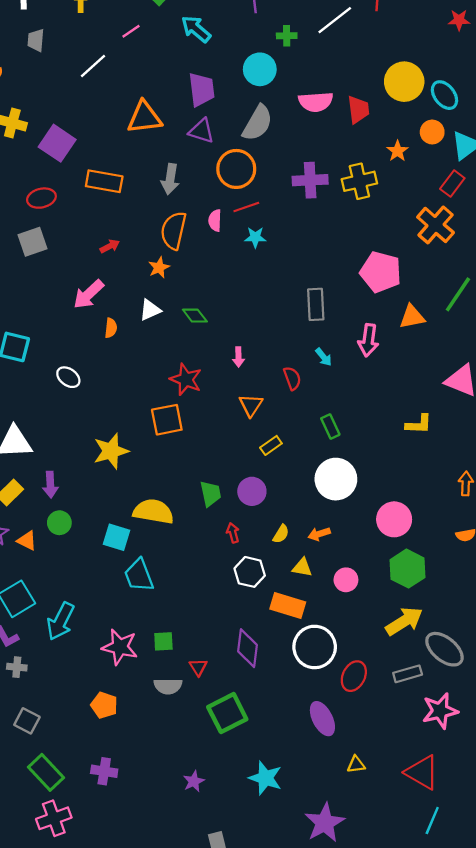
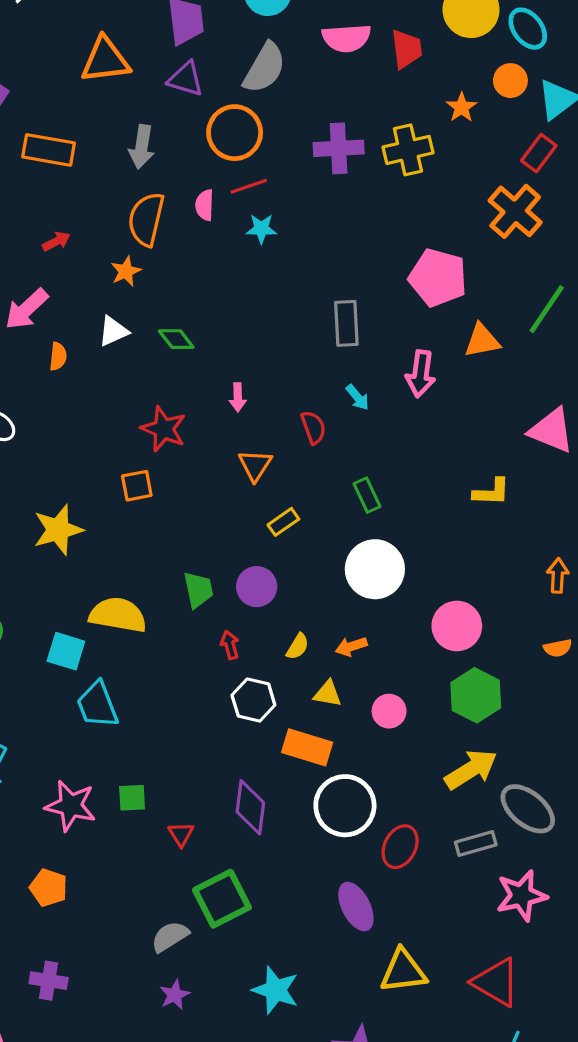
orange square: (167, 420) -> (137, 486), size x0.7
gray semicircle: (168, 686) -> (170, 936), moved, turned 148
yellow triangle: (356, 765) -> (403, 971), size x1.8

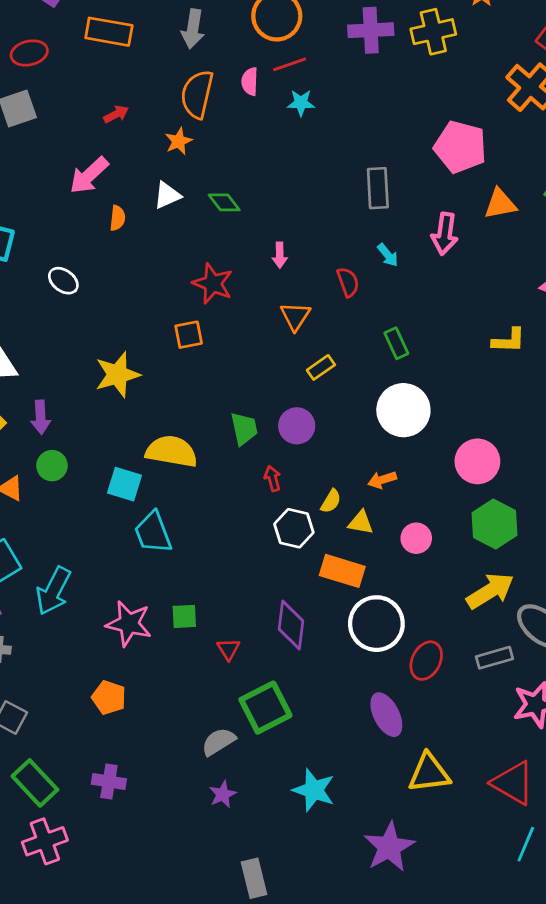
yellow semicircle: (298, 646) -> (331, 501), moved

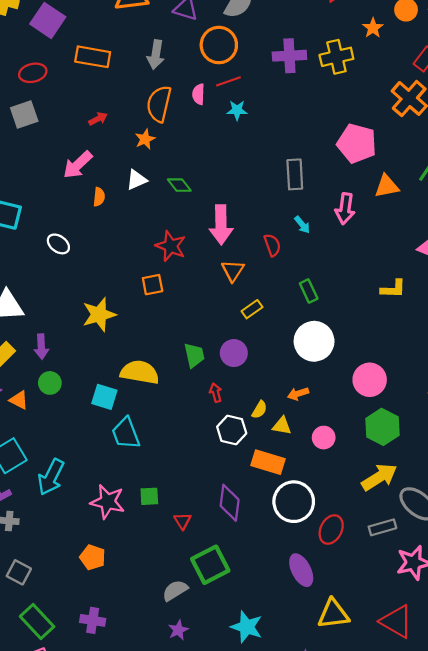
pink arrow: (280, 255) -> (221, 225), size x2.0

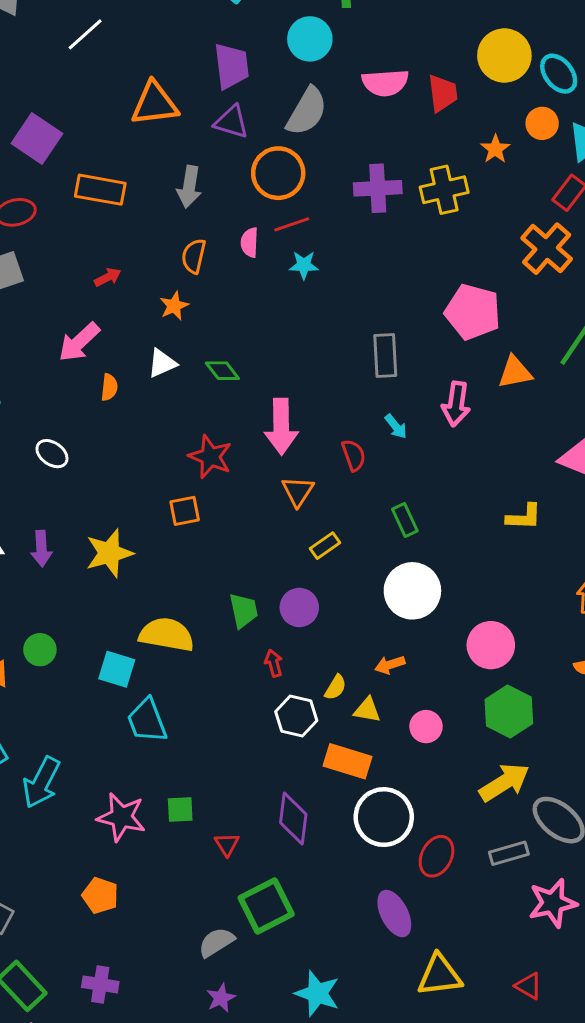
orange semicircle: (159, 104) -> (194, 256), size x0.7
purple arrow: (41, 347) -> (41, 549), moved
red triangle: (396, 621) -> (529, 986), size x0.6

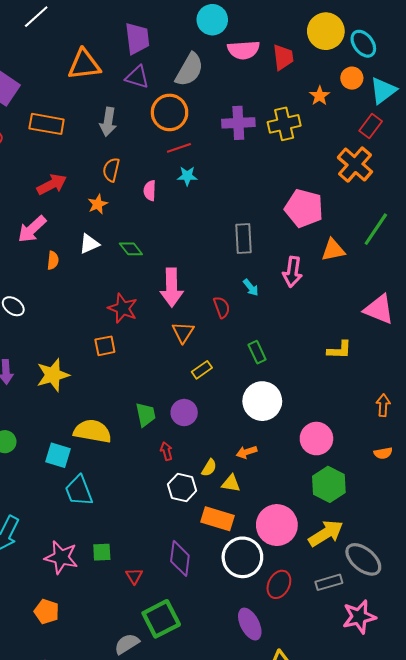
cyan circle: (310, 39) -> (212, 20), moved
pink semicircle: (250, 243) -> (150, 191), moved
red arrow: (108, 277) -> (52, 184), size x1.6
pink circle: (426, 727) -> (277, 525), moved, size x1.8

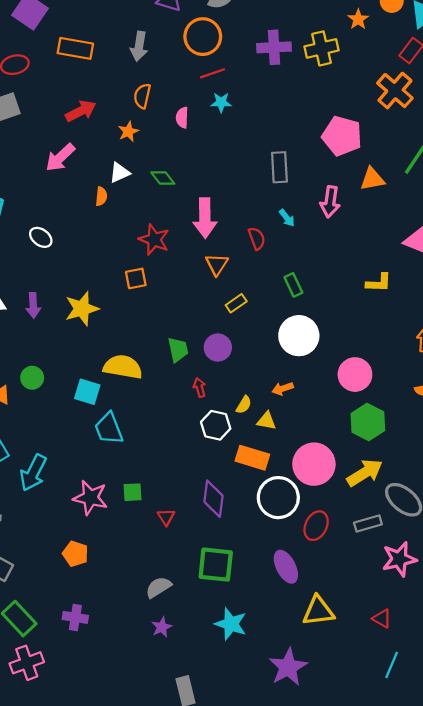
orange semicircle: (53, 260) -> (101, 196), moved
green square: (161, 619) -> (216, 565), moved, turned 33

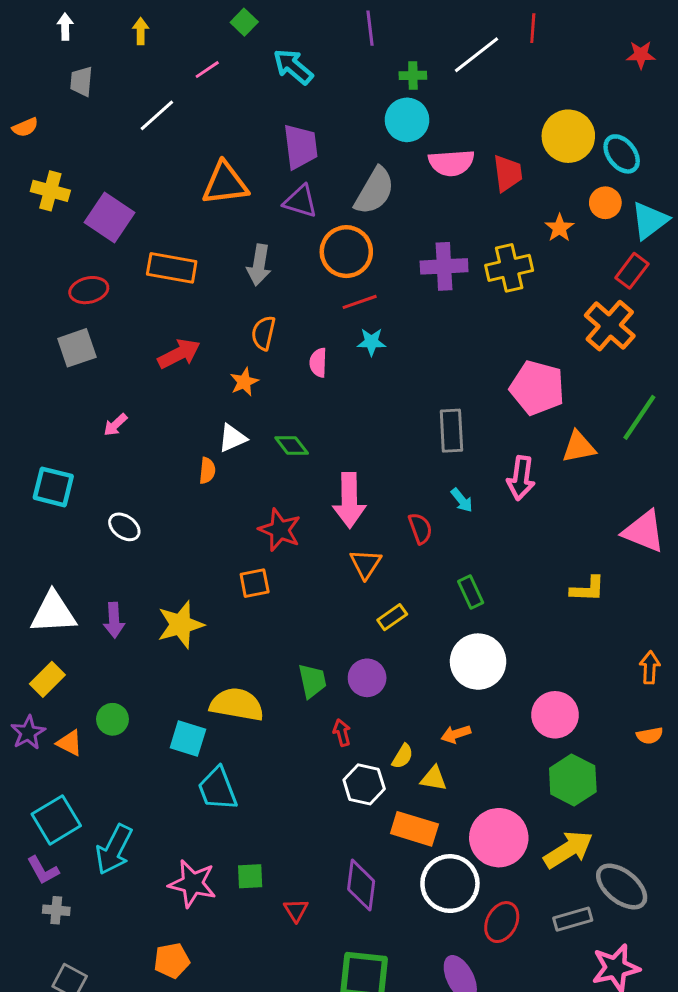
pink arrow: (60, 157) -> (115, 425), moved, size x0.6
orange pentagon: (75, 554) -> (172, 961), turned -30

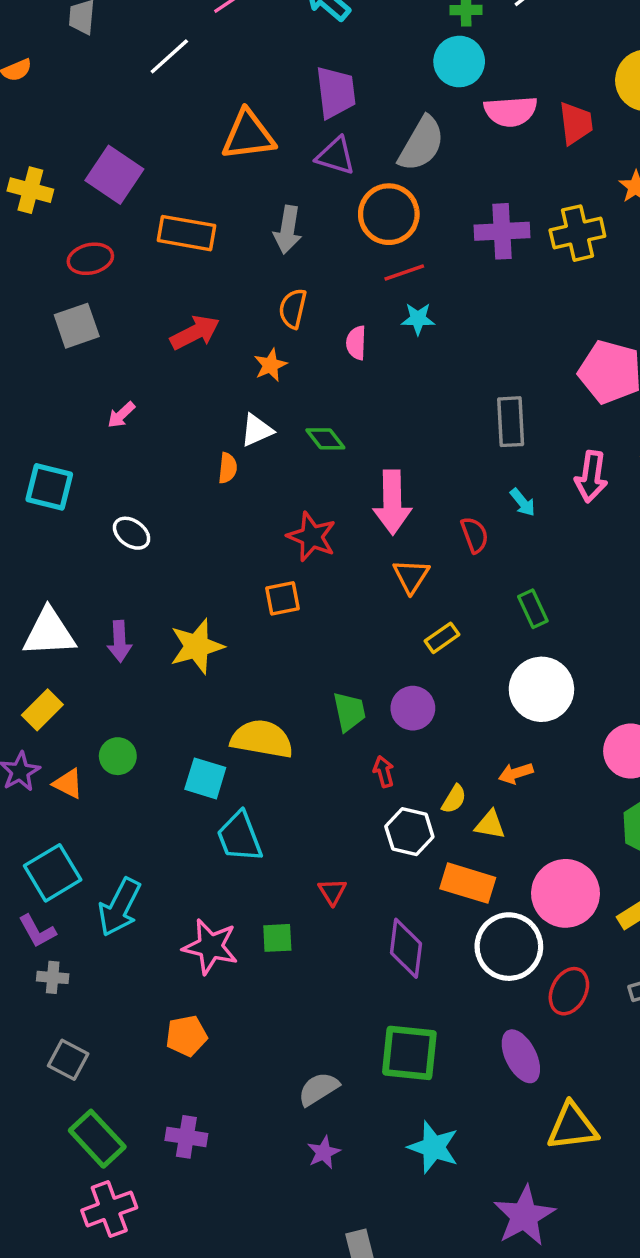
yellow cross: (50, 191) -> (30, 190), moved
red triangle: (296, 910) -> (332, 892), moved

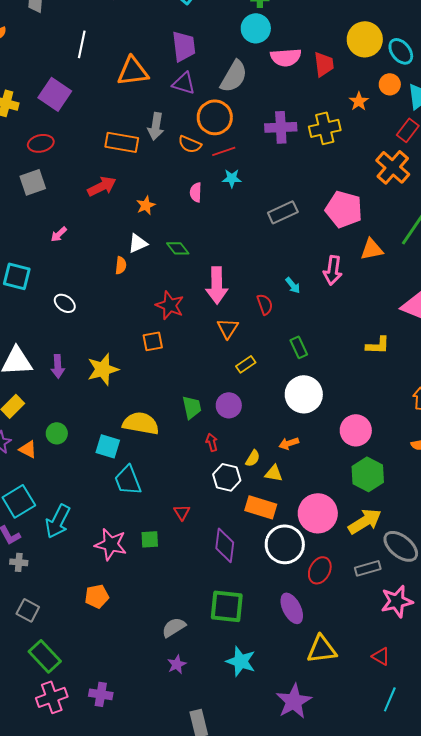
white line: (169, 56) -> (82, 44), moved, turned -36
orange rectangle: (186, 233) -> (122, 142), moved
orange semicircle: (293, 308) -> (190, 144), moved, turned -80
gray rectangle: (511, 422) -> (283, 212), moved, turned 68
purple cross: (186, 1137) -> (101, 694), moved

